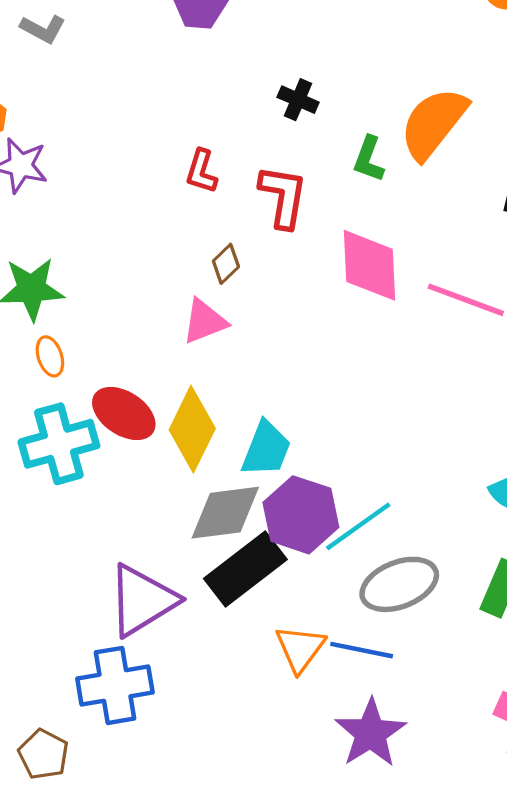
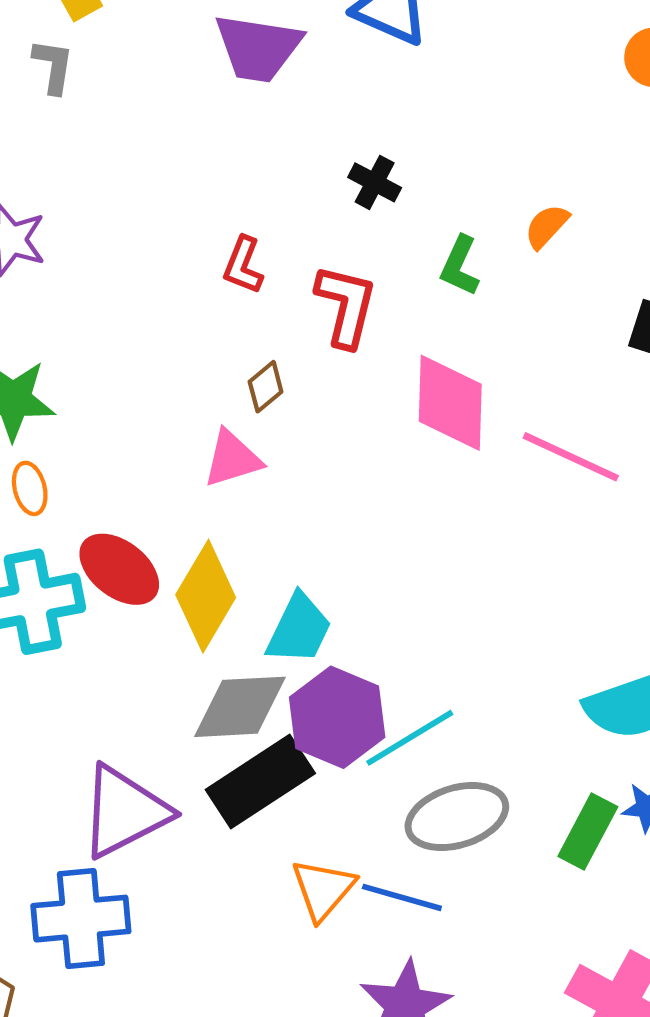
gray L-shape: (43, 29) -> (53, 66), turned -114
orange semicircle: (433, 123) -> (547, 226), size x0.5

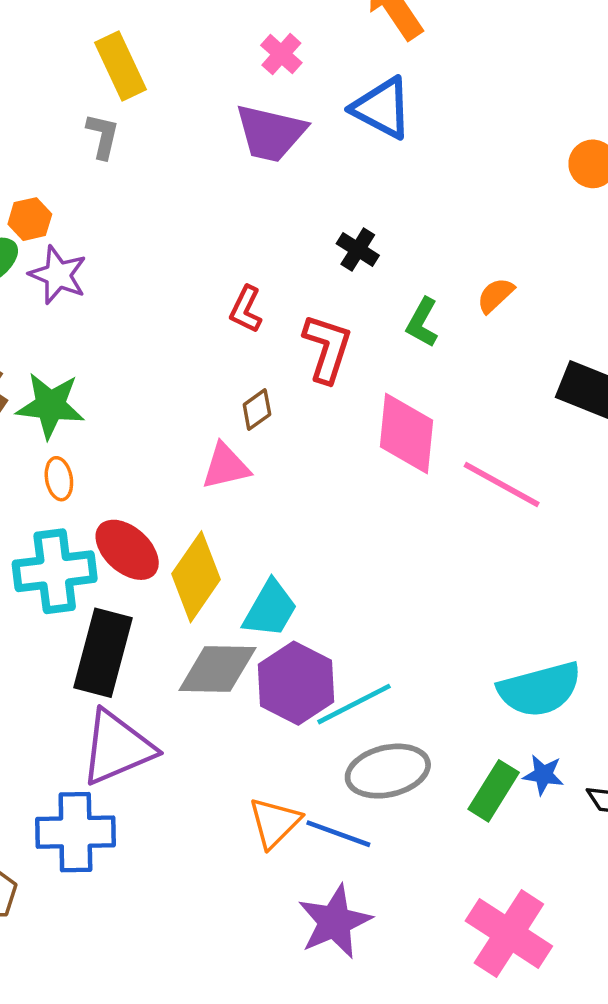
black rectangle: (260, 781) -> (103, 653), moved, turned -46

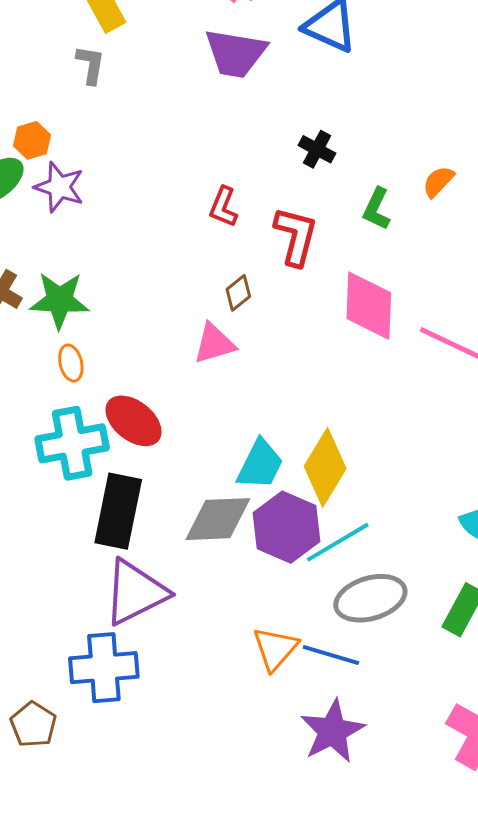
yellow diamond: (196, 577) -> (325, 467), moved

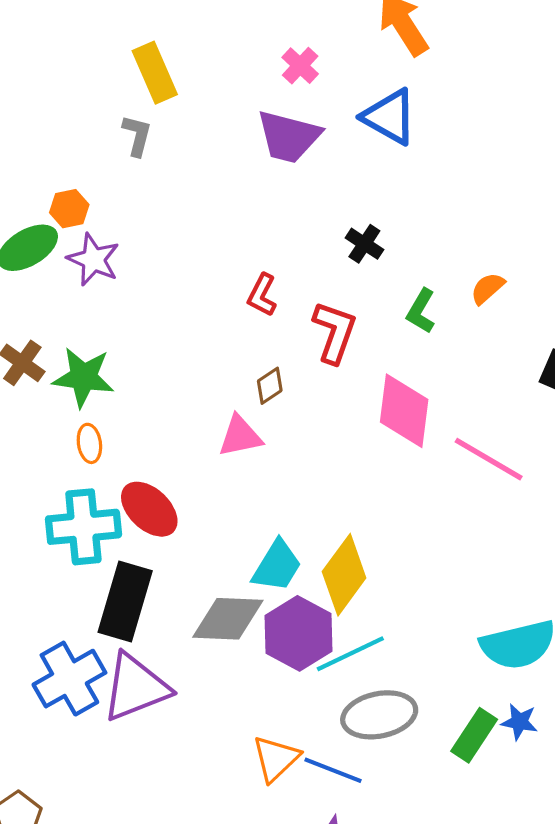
blue cross: (104, 668) -> (69, 679), moved, turned -30

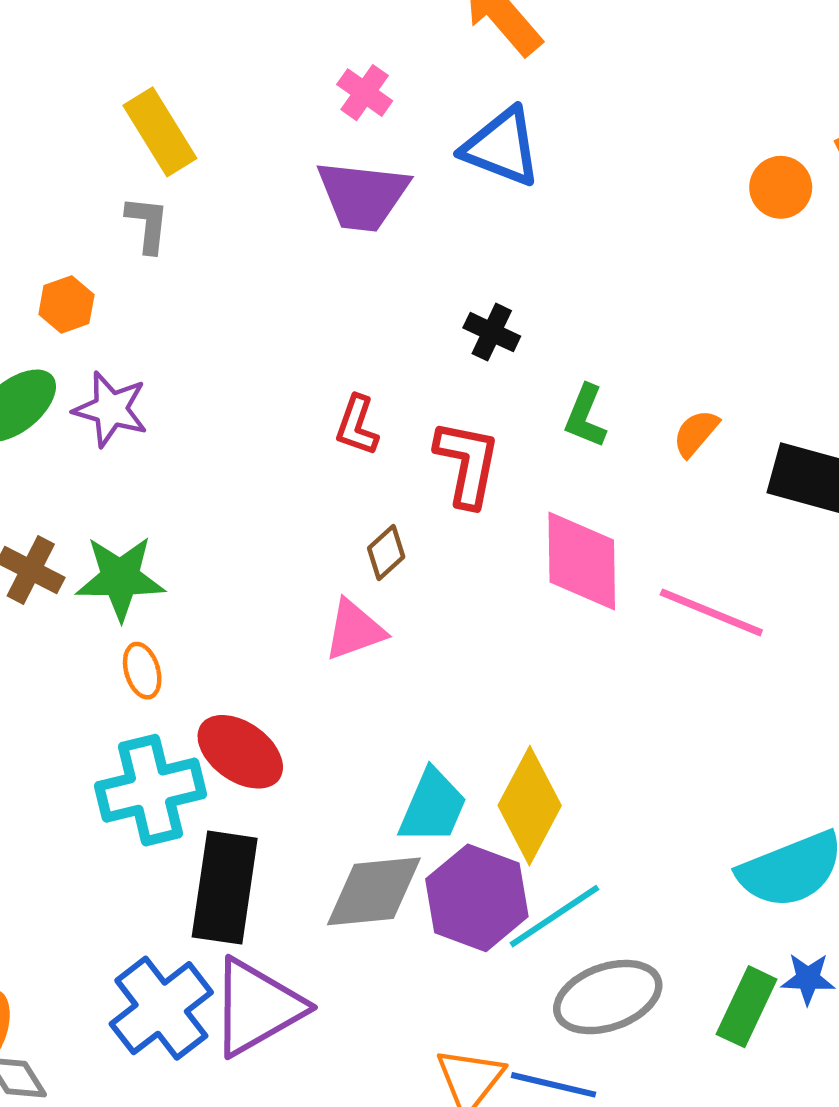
orange hexagon: (69, 209) -> (66, 304), moved
orange semicircle: (488, 288) -> (696, 433), moved

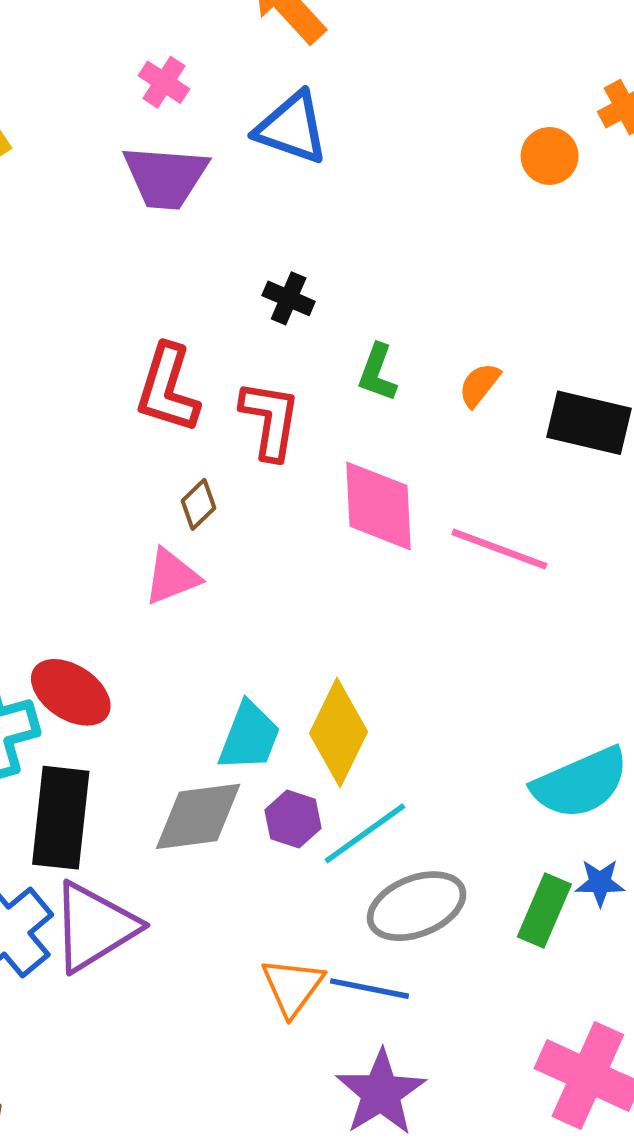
red L-shape: (357, 425) -> (168, 389), size x1.6
purple hexagon: (477, 898) -> (293, 819), size x0.6

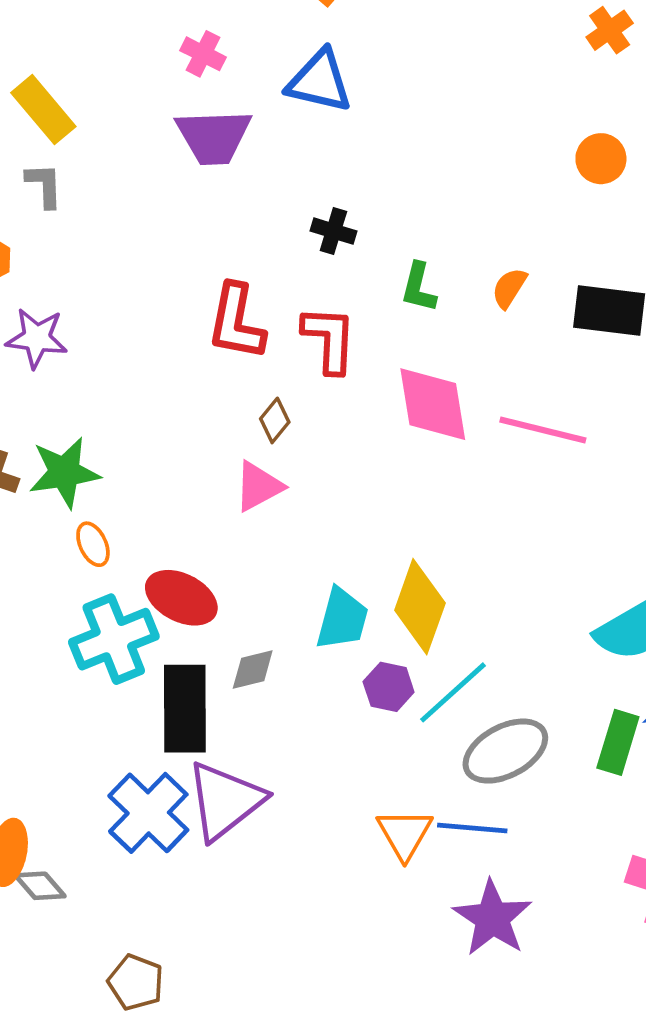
orange circle: (550, 156) -> (601, 159), moved
gray diamond: (198, 816) -> (253, 670), moved, size x0.6

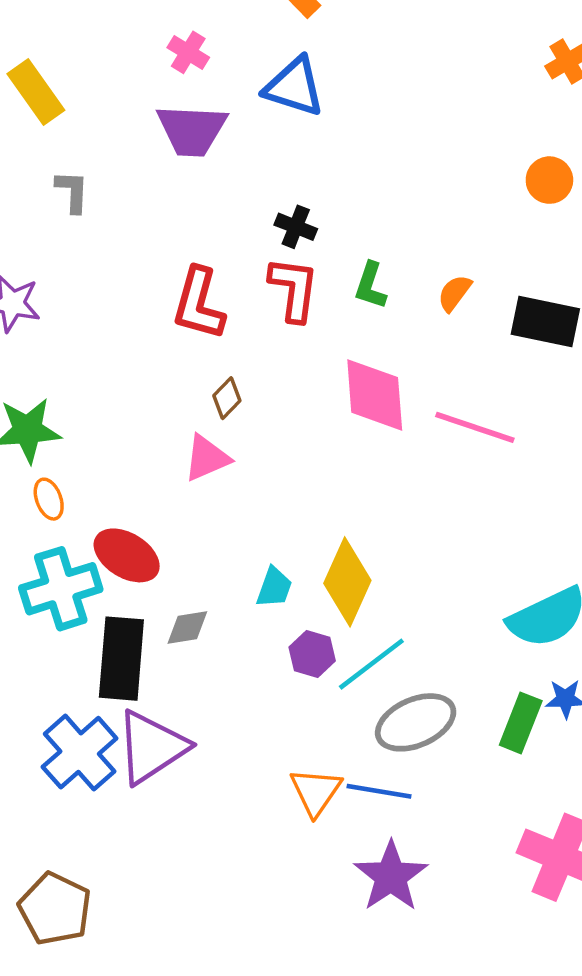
gray L-shape: (44, 185) -> (72, 191), moved
red L-shape: (329, 339) -> (294, 289), moved
cyan trapezoid: (342, 619) -> (274, 587), size x0.7
brown pentagon: (136, 982) -> (55, 909), size x1.4

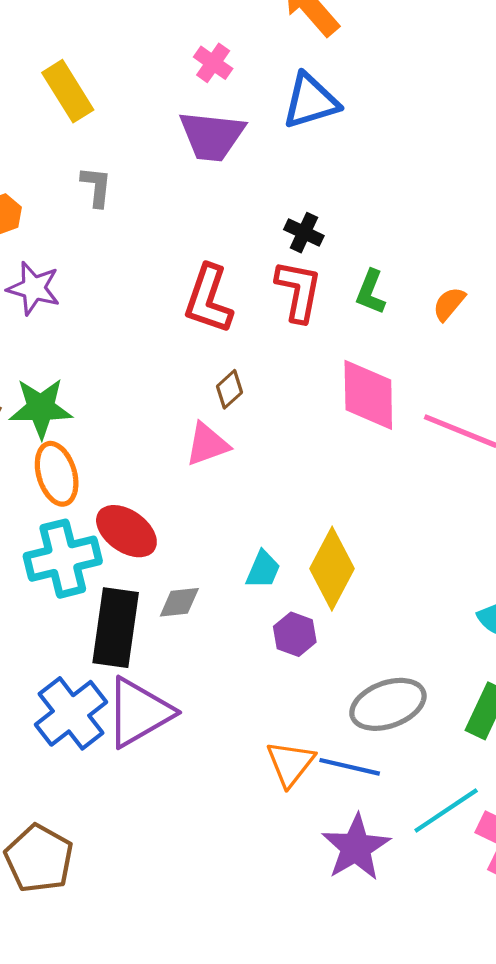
blue triangle: (294, 87) -> (311, 101), turned -38
orange ellipse: (49, 499) -> (57, 474), size x1.6
cyan line: (371, 664) -> (446, 810), moved

